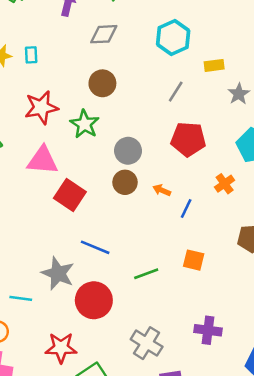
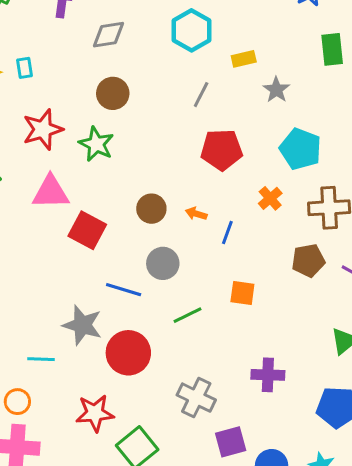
gray circle: (128, 151) -> (163, 263), moved

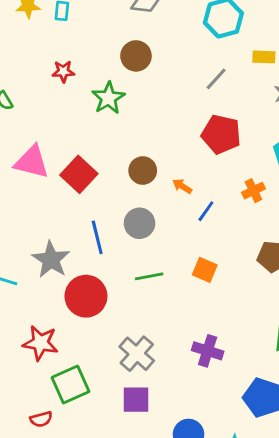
red star: (43, 129) -> (63, 71), size x0.6
pink triangle: (51, 192) -> (32, 162), moved
blue line: (124, 290) -> (97, 237), turned 44
purple square: (231, 442) -> (136, 400), moved

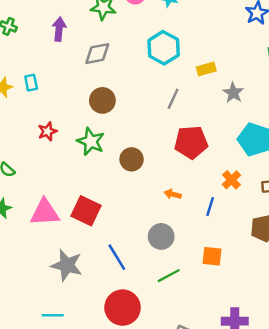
brown circle: (143, 171) -> (132, 159), moved
blue line: (206, 211) -> (210, 207), moved
gray circle: (139, 223) -> (161, 236), moved
gray star: (51, 260) -> (67, 265), moved

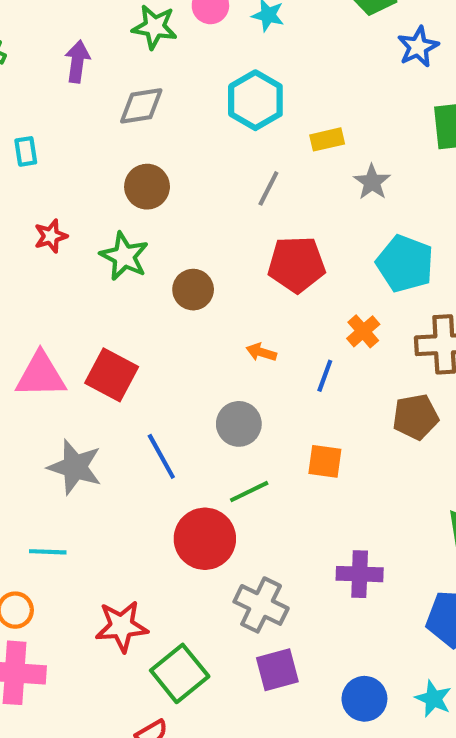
red circle: (123, 308) -> (205, 539), moved

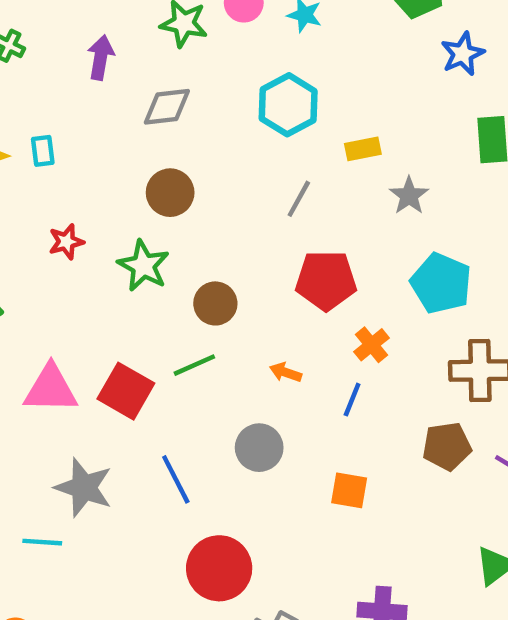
orange cross: (363, 331) -> (371, 345), moved
green line: (249, 492) -> (194, 365), moved
cyan line: (48, 552) -> (42, 542), moved

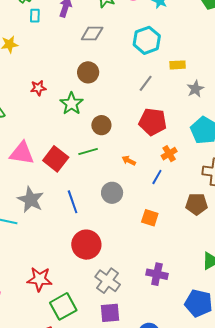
cyan rectangle: (43, 151) -> (35, 16), moved

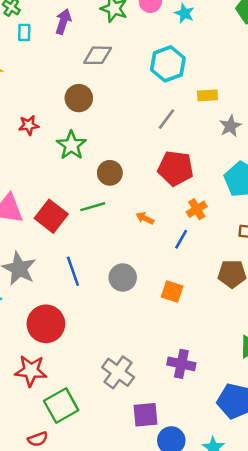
brown circle: (88, 72) -> (79, 98), moved
gray circle: (112, 193) -> (123, 278), moved
red circle: (86, 245) -> (46, 324), moved
purple square: (110, 313) -> (146, 415), moved

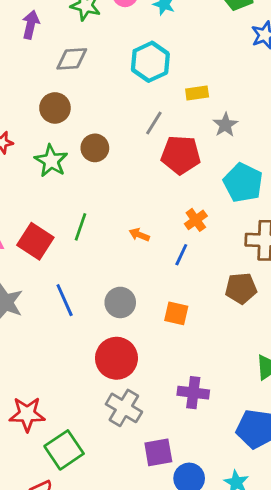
red pentagon: (176, 168) -> (181, 155), moved
brown circle: (110, 173) -> (95, 148), moved
green line: (93, 207) -> (81, 227), turned -50
red circle: (46, 324) -> (116, 358), moved

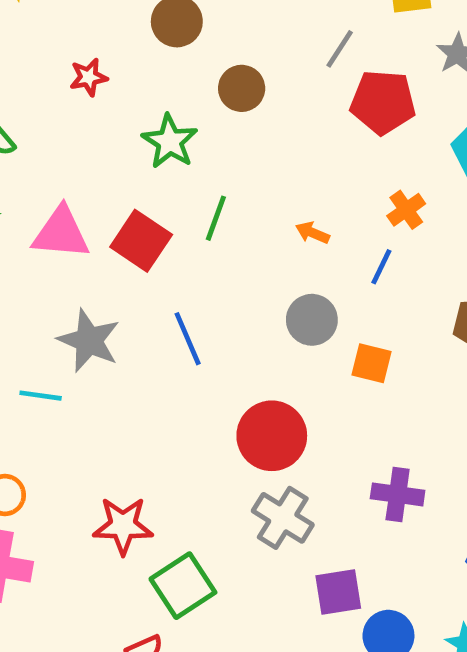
green star: (51, 161) -> (170, 141), moved
gray circle: (120, 302) -> (312, 320), moved

